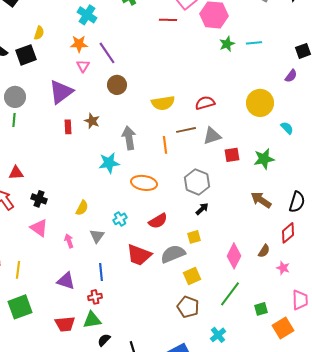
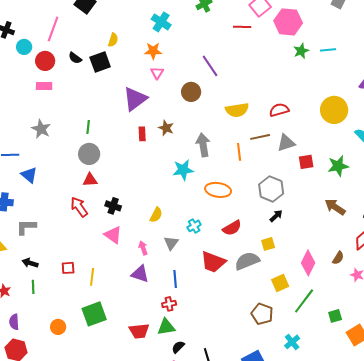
purple line: (107, 53) -> (210, 66), moved
gray circle: (15, 97) -> (89, 154), moved
yellow square: (192, 276) -> (280, 283), moved
purple triangle: (66, 281) -> (140, 274), moved

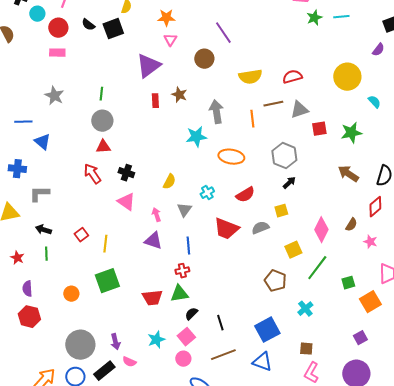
gray semicircle: (247, 261) -> (260, 228), size x0.7
red square: (68, 268) -> (81, 235), turned -32

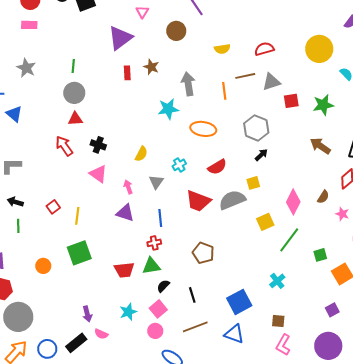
yellow semicircle: (250, 77) -> (222, 49), size x0.7
gray semicircle: (260, 228) -> (232, 200), size x1.5
brown pentagon: (275, 281) -> (203, 253), moved
gray circle: (80, 345) -> (18, 317), moved

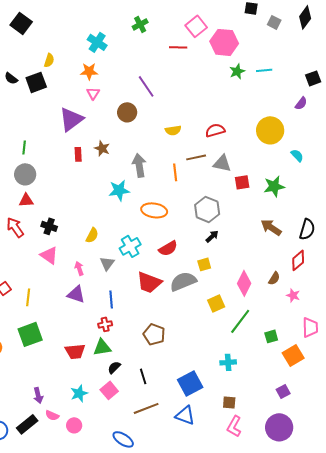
gray triangle: (271, 82) -> (222, 163), turned 30
cyan cross: (179, 165) -> (130, 246), size x1.5
cyan cross: (277, 281) -> (228, 362), turned 35
pink circle: (155, 331) -> (74, 425), moved

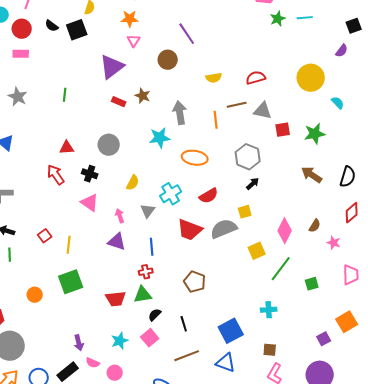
red rectangle: (78, 154) -> (119, 102), turned -64
gray circle: (25, 174) -> (109, 145), moved
red diamond: (298, 260) -> (352, 213), moved
orange square: (293, 355) -> (347, 322), moved

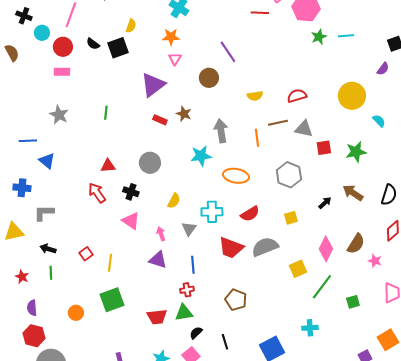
black arrow: (253, 184) -> (325, 203), moved
cyan cross: (171, 194) -> (212, 212), turned 30
yellow square: (245, 212) -> (291, 218), moved
brown semicircle: (315, 226) -> (356, 244), size x1.5

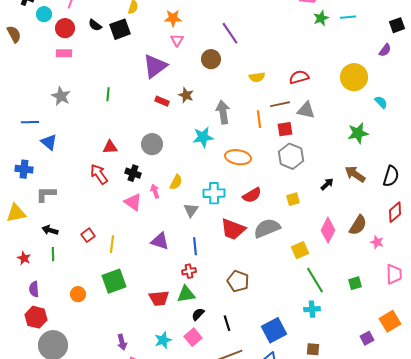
red square: (324, 148) -> (285, 129), moved
pink arrow: (161, 234) -> (155, 191), moved
green line: (322, 287) -> (315, 280), moved, turned -68

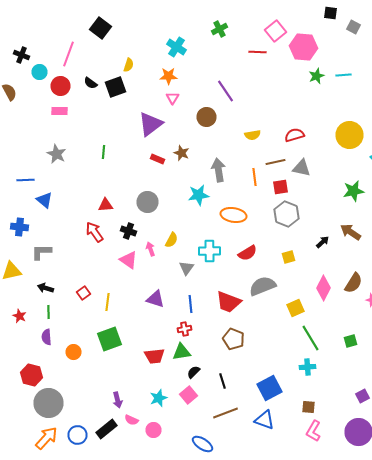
red trapezoid: (233, 229) -> (228, 302), moved
purple semicircle: (34, 289) -> (46, 337), moved

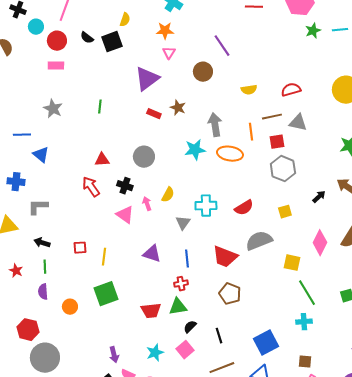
orange ellipse: (234, 215) -> (230, 154), moved
red square: (84, 293) -> (80, 248), turned 32
yellow square: (296, 308) -> (292, 263), turned 36

